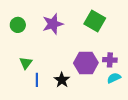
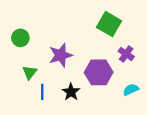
purple star: (53, 24) -> (61, 55), moved
green circle: (18, 25) -> (20, 38), moved
purple cross: (110, 60) -> (126, 54), moved, turned 32

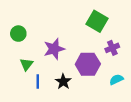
purple cross: (126, 54) -> (112, 48), turned 32

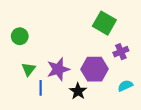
purple star: (54, 49) -> (58, 69), moved
black star: (63, 82) -> (78, 91), moved

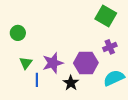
green square: (104, 23) -> (106, 16), moved
cyan semicircle: (125, 86) -> (114, 78), size x1.5

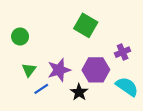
green square: (106, 16) -> (86, 25), moved
cyan semicircle: (114, 78) -> (127, 87), turned 60
blue line: (37, 80) -> (41, 89), turned 56

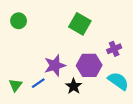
green circle: (20, 36) -> (19, 21), moved
green triangle: (29, 70) -> (15, 85), moved

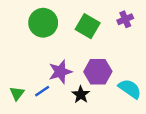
green circle: (19, 21) -> (43, 23), moved, size x1.6
purple cross: (114, 49) -> (125, 19), moved

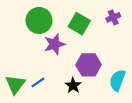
purple star: (60, 72) -> (54, 44), moved
cyan semicircle: (130, 89) -> (117, 80), turned -105
green triangle: (17, 93) -> (15, 84), size x1.5

